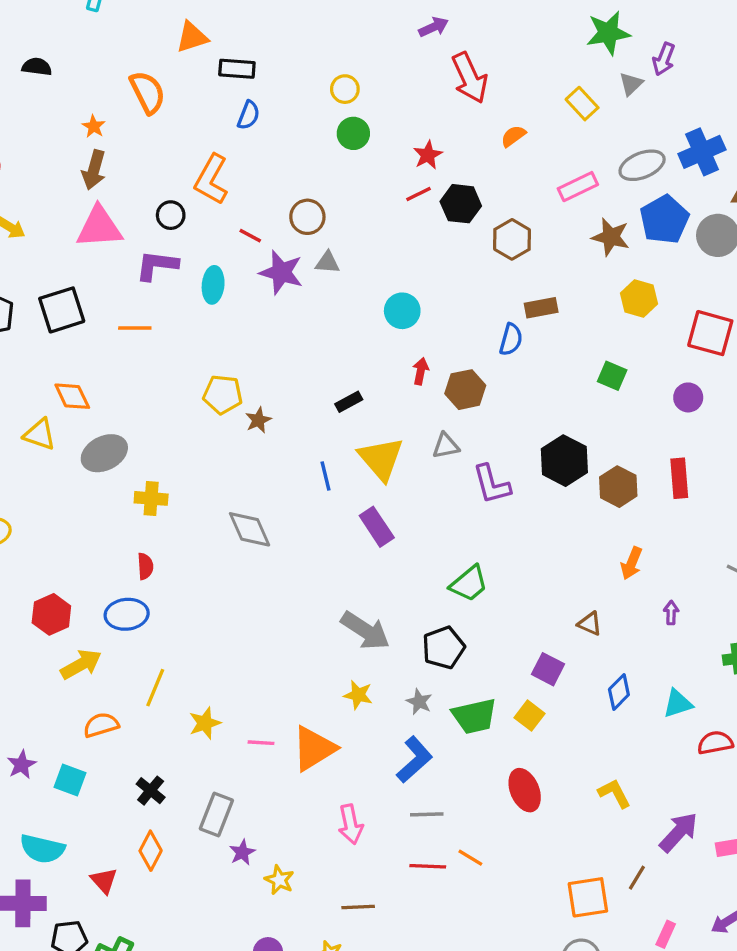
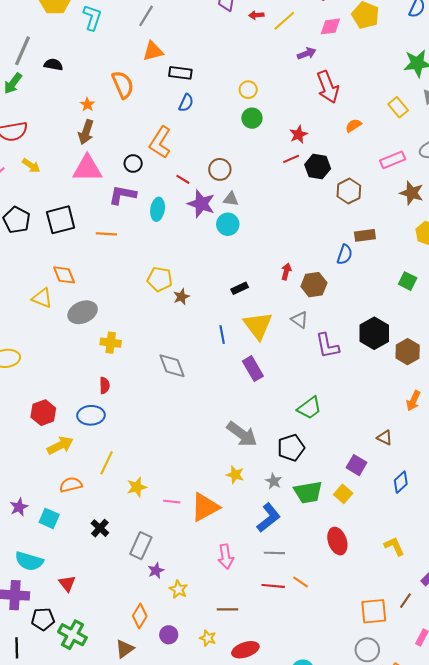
cyan circle: (402, 311) -> (228, 224), moved
gray triangle: (446, 446) -> (300, 320), turned 42
orange diamond: (151, 851) -> (140, 616), moved

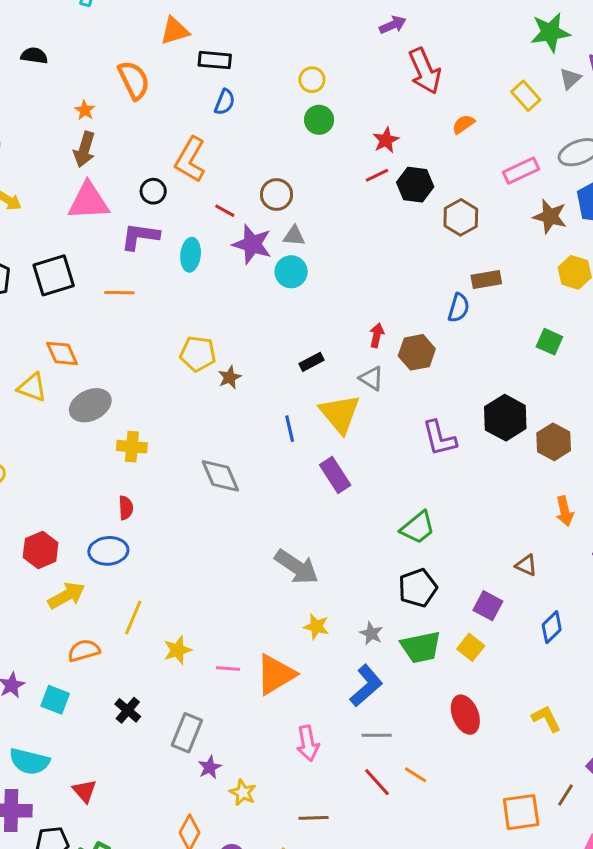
gray triangle: (300, 320) -> (371, 378), moved
orange arrow: (413, 401) -> (565, 511), turned -36
gray arrow: (242, 434) -> (297, 567), moved
black pentagon: (291, 448) -> (418, 588), moved
red line: (273, 586) -> (377, 782), turned 45

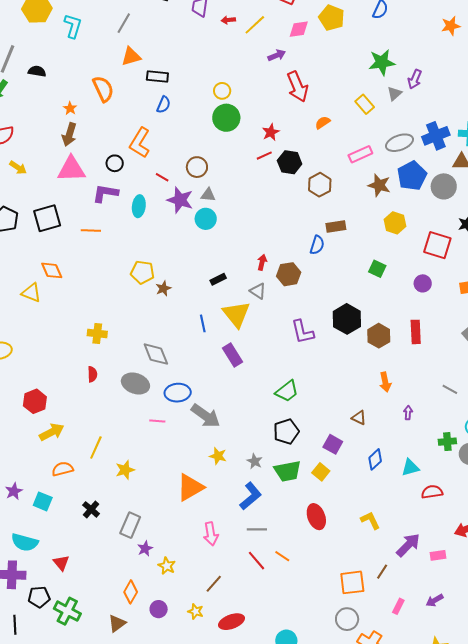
green circle: (319, 120) -> (226, 118), size x1.4
gray ellipse: (90, 405) -> (135, 383), moved, turned 44
blue ellipse: (108, 551) -> (178, 393), moved
pink line: (228, 668) -> (157, 421), moved
brown line: (314, 818) -> (214, 584), turned -48

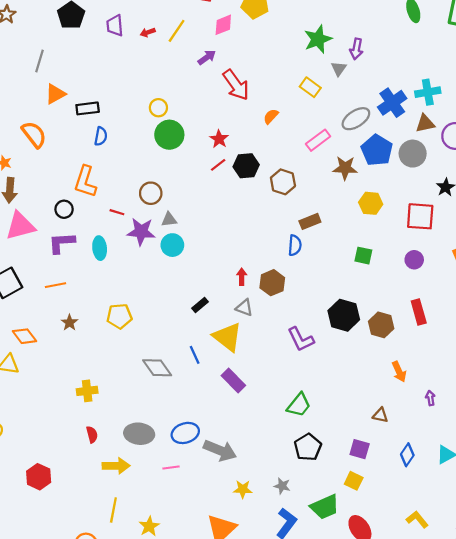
brown star: (163, 288) -> (69, 323), moved
gray diamond: (156, 354) -> (157, 368), moved
yellow arrow: (52, 432) -> (116, 466), moved, turned 40
green trapezoid: (288, 471) -> (325, 507), moved

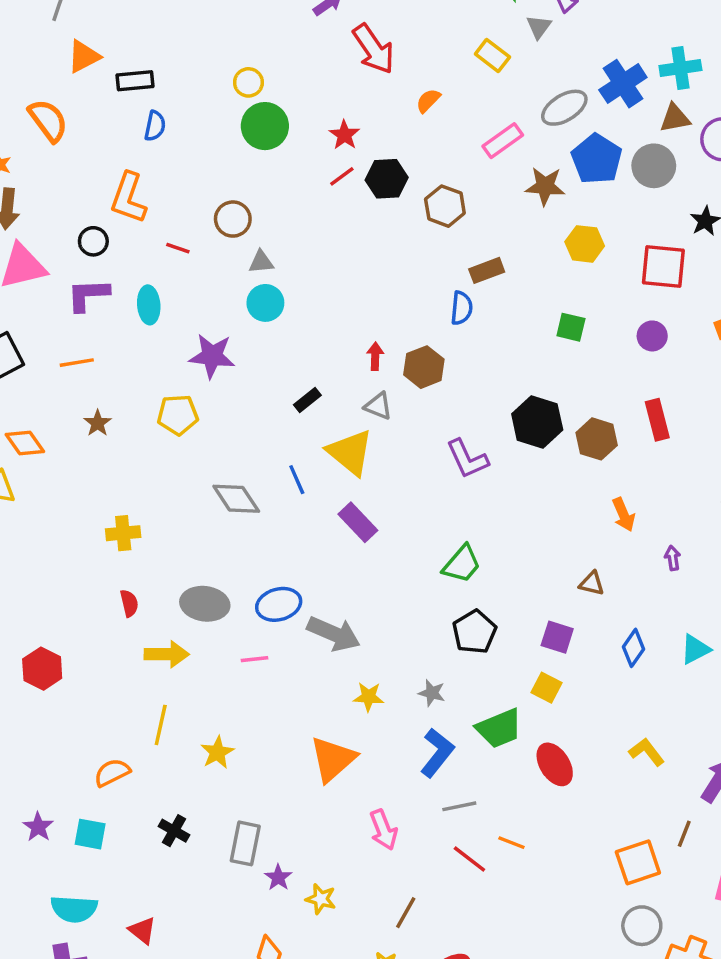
purple star: (141, 232) -> (212, 356), moved

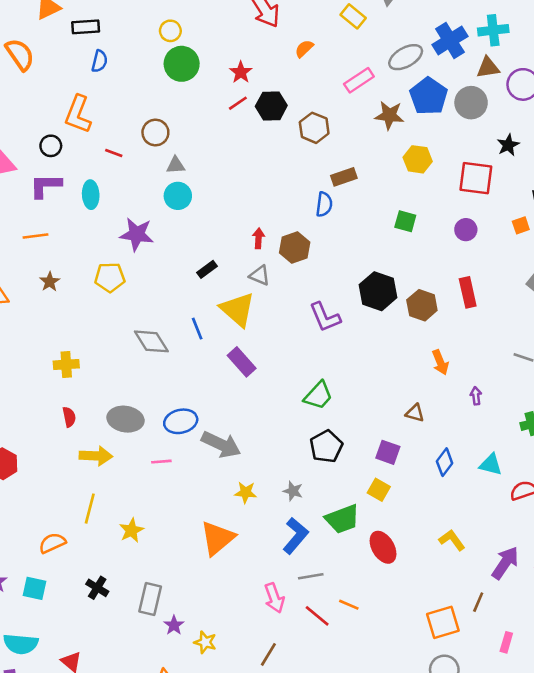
cyan triangle: (695, 649) -> (491, 465), turned 40
pink arrow: (384, 830) -> (274, 598), moved

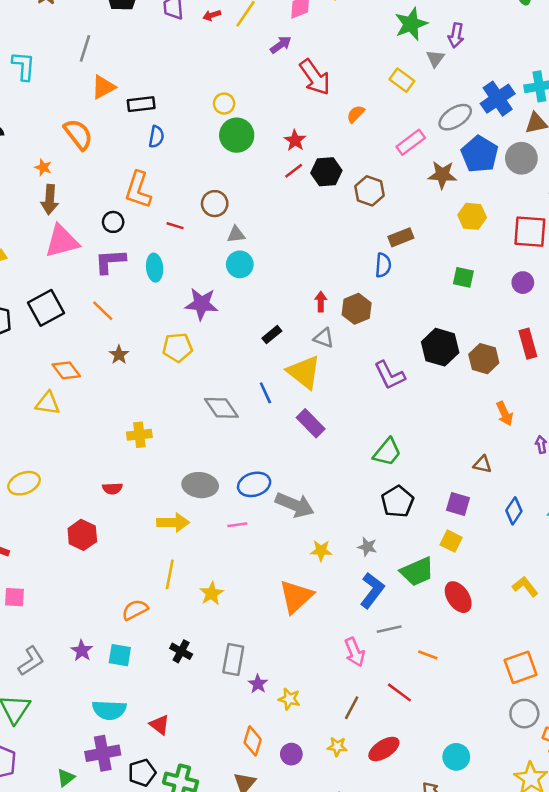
orange line: (36, 236) -> (103, 311), turned 55
red semicircle: (69, 417) -> (112, 489), moved, turned 102
red line: (317, 616) -> (399, 692), moved

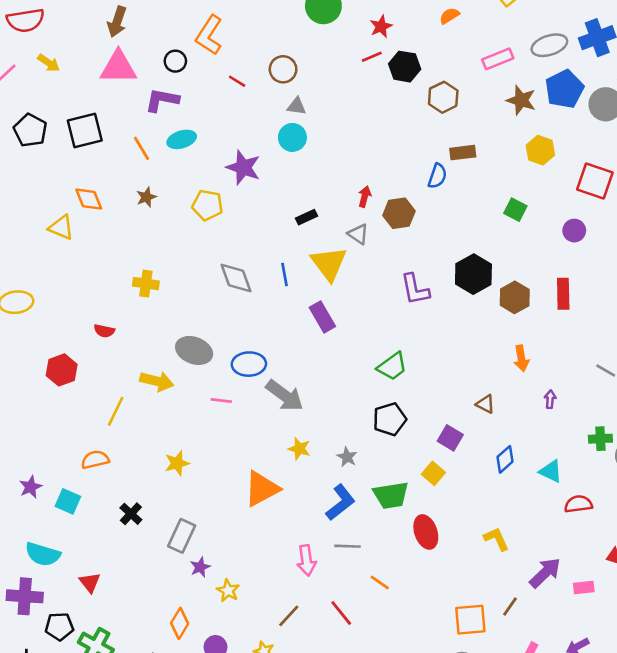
cyan ellipse: (155, 268) -> (182, 139), moved, turned 64
yellow line: (170, 574) -> (116, 411), moved

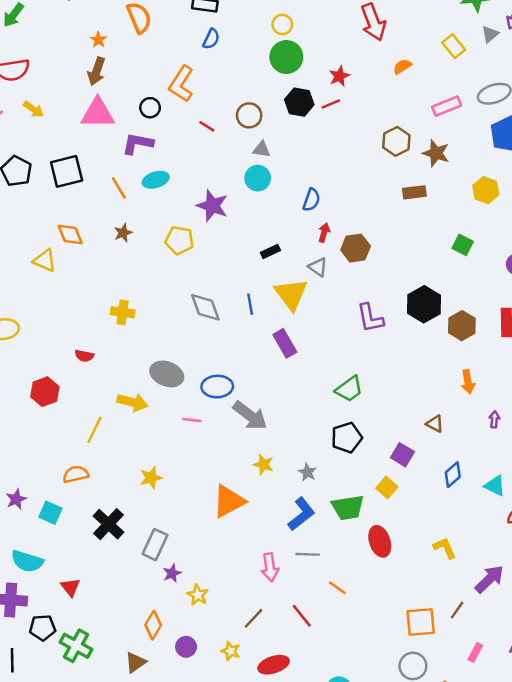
black hexagon: (405, 67) -> (299, 102), moved
brown star: (521, 100) -> (436, 153), moved
blue semicircle: (437, 176) -> (311, 200), moved
black cross: (131, 514) -> (108, 524), size x1.5

